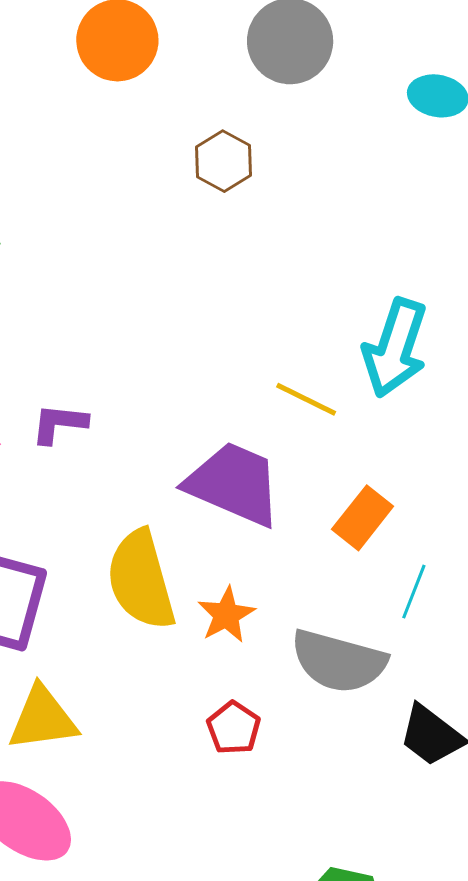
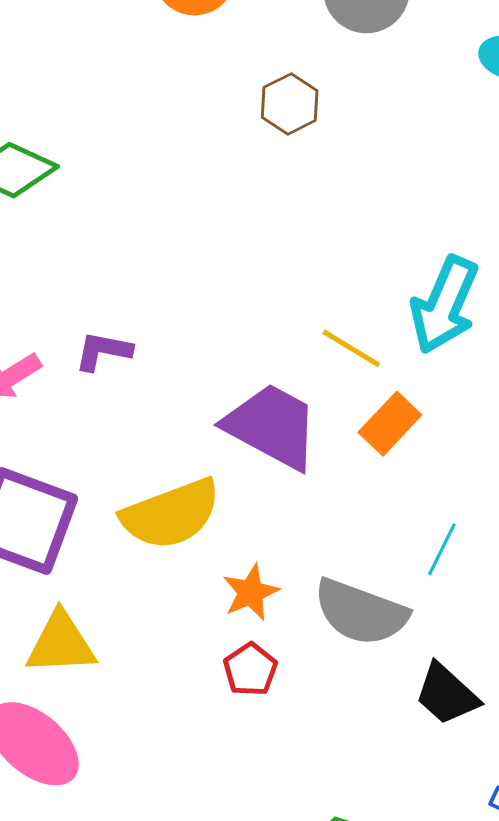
orange rectangle: (363, 518) -> (390, 424), moved
yellow semicircle: (141, 580) -> (171, 514), turned -100
orange star: (226, 615) -> (251, 592), moved

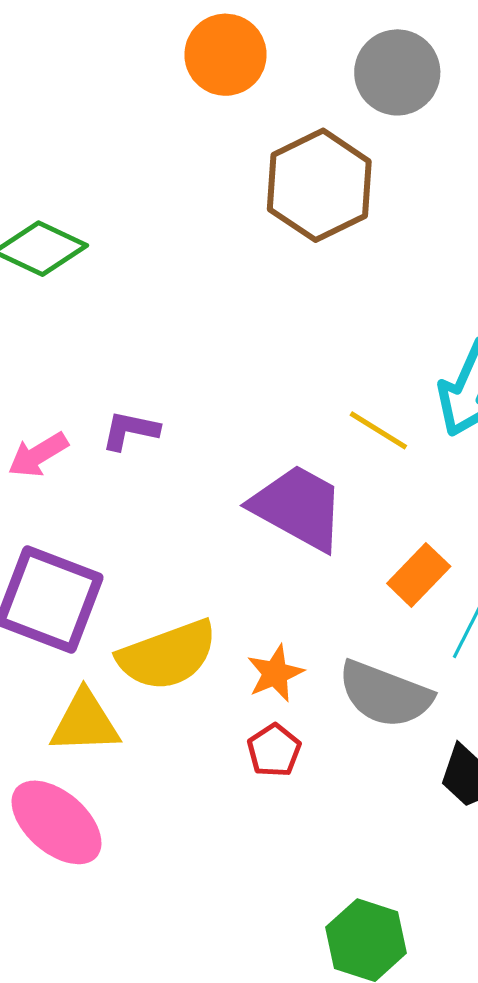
brown hexagon: (290, 104) -> (319, 185), size x1.8
orange rectangle: (390, 424) -> (419, 575), moved
yellow semicircle: (171, 514) -> (167, 655), moved

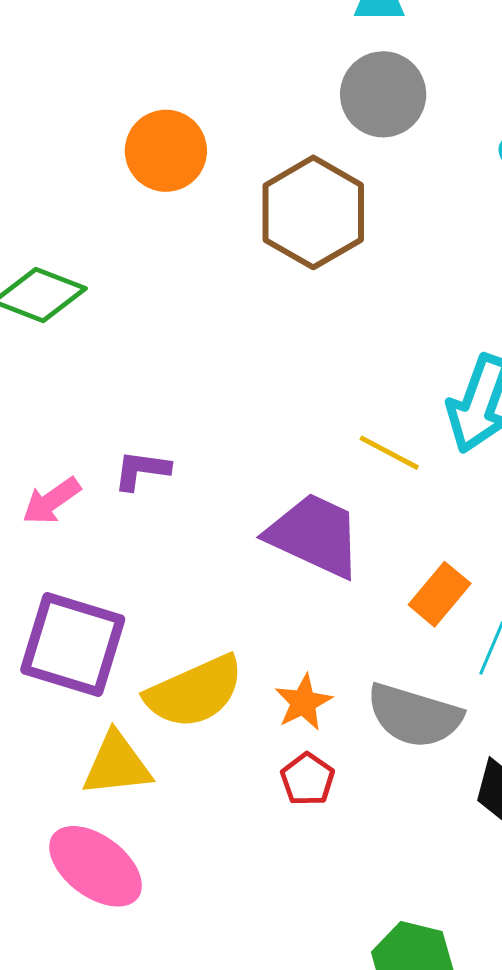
orange circle: (225, 55) -> (166, 151), moved

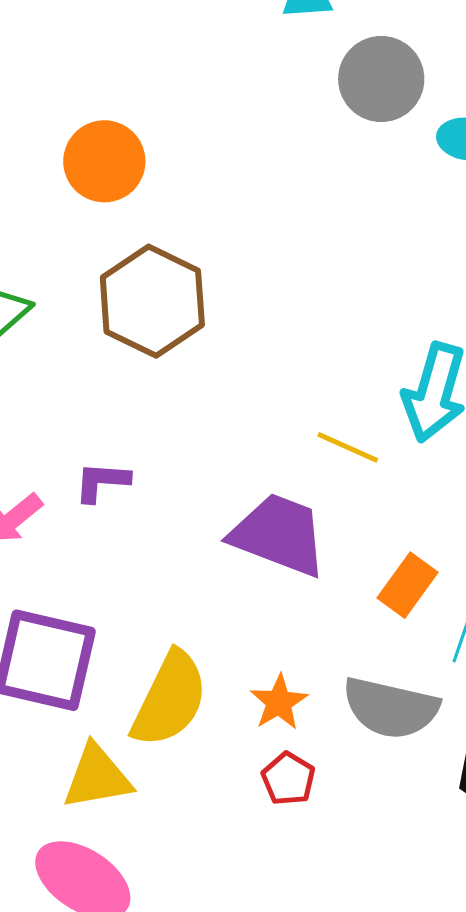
gray circle: (383, 94) -> (381, 79), moved
brown hexagon: (313, 212) -> (152, 301), moved
yellow semicircle: (195, 692) -> (170, 699), turned -36

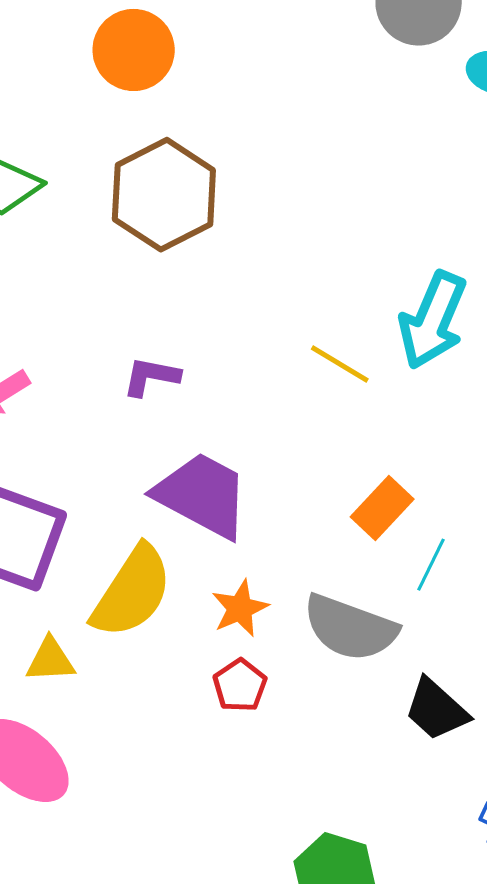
purple L-shape: (102, 482) -> (151, 377), moved
purple trapezoid: (279, 535) -> (202, 495), moved
yellow triangle: (97, 777) -> (50, 660), size x0.7

